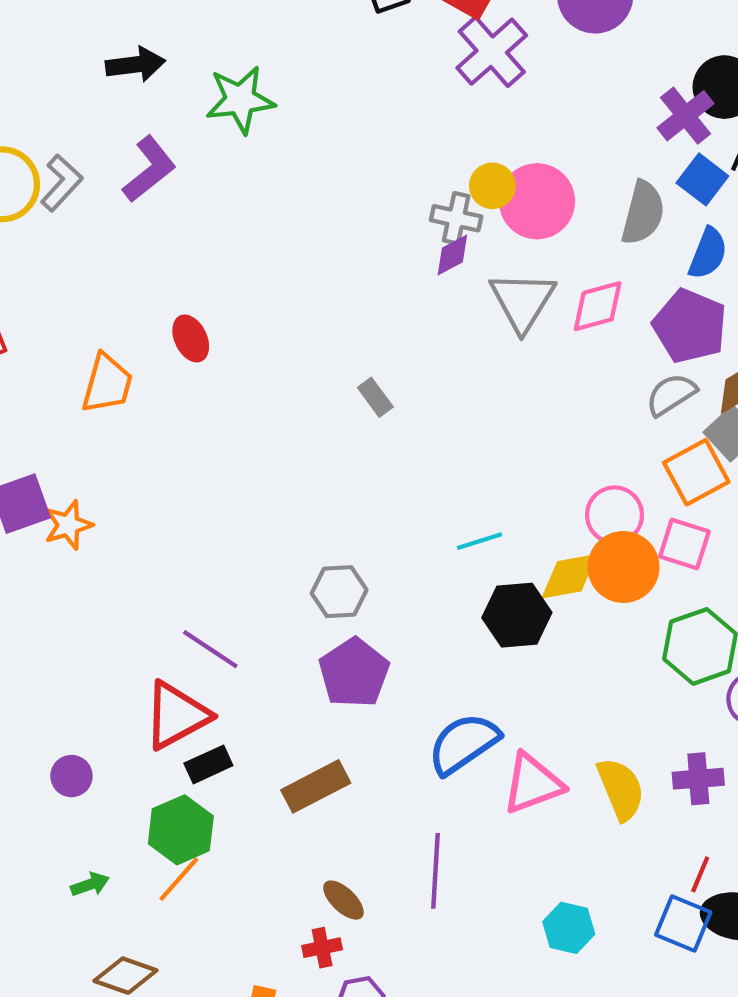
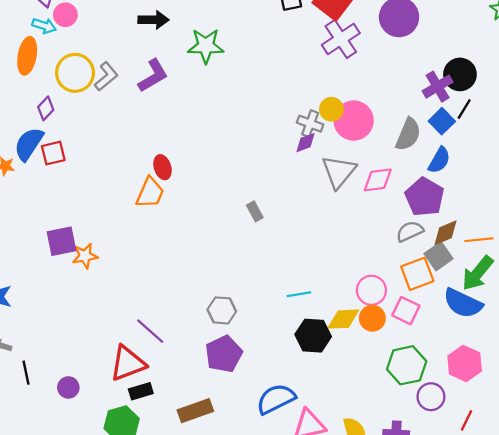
orange trapezoid: (107, 384) -> (150, 193), moved
orange circle: (623, 567) -> (372, 318), size x0.7

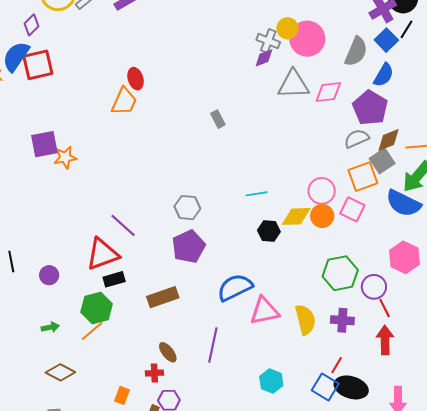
red square: (53, 153) -> (38, 65), size x1.4
gray triangle: (339, 172) -> (293, 84), turned 48
black hexagon: (313, 336) -> (269, 231), size x0.7
green hexagon: (407, 365) -> (340, 273), moved
red line: (466, 420) -> (385, 308), moved, turned -54

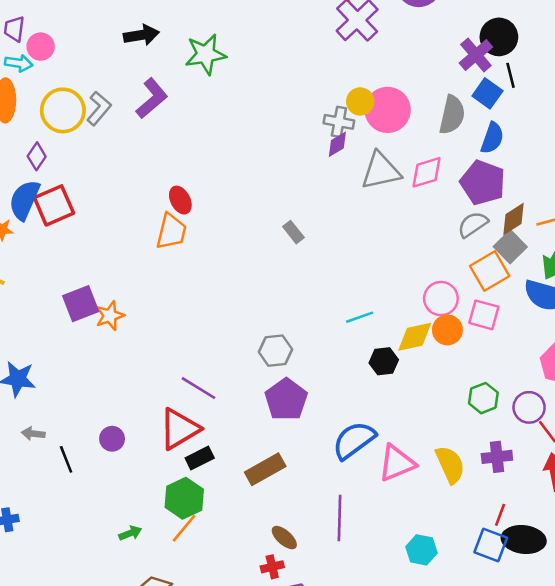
black line: (406, 29) -> (510, 75), turned -36
green hexagon: (340, 273) -> (483, 398), size x0.7
purple circle: (49, 275) -> (112, 439), moved

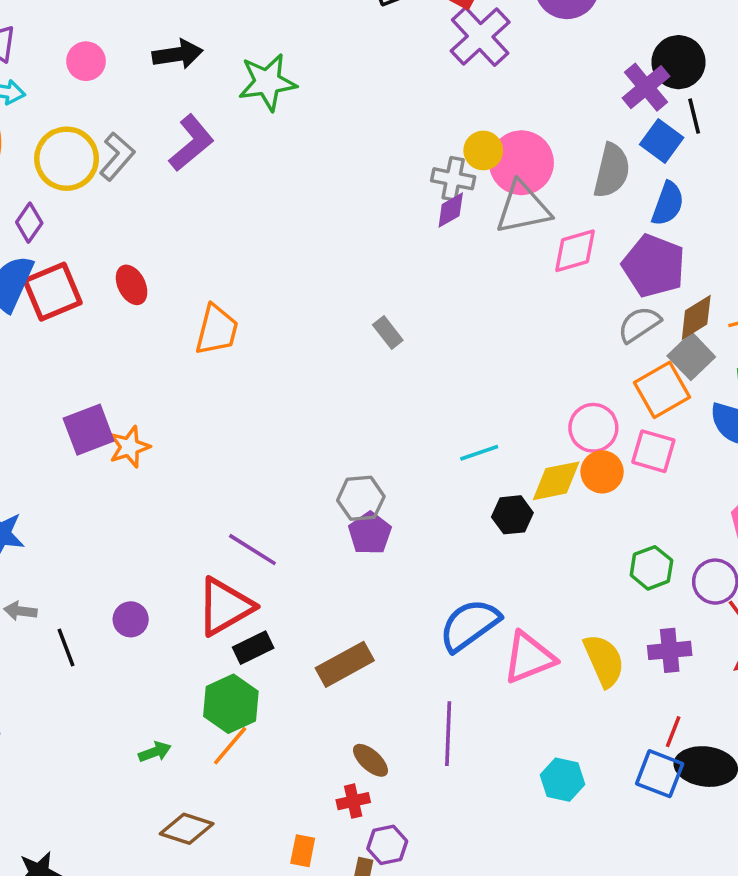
pink circle: (41, 47) -> (86, 61), moved
gray triangle: (381, 171) -> (523, 208), moved
red ellipse: (180, 200) -> (132, 285), moved
purple pentagon: (286, 400) -> (370, 533), moved, size x0.7

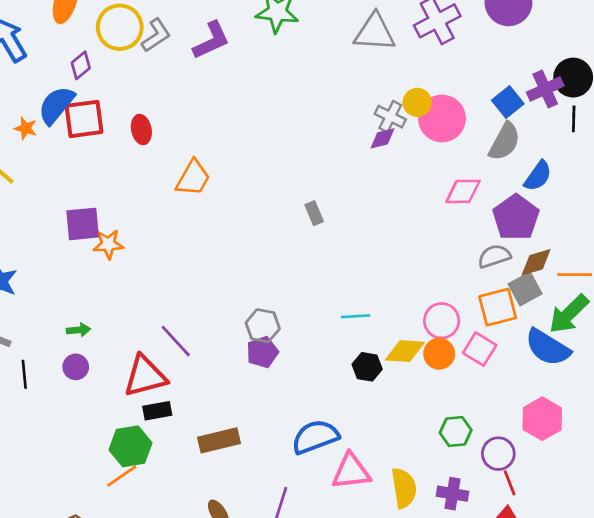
blue square: (662, 141) -> (508, 102), moved
gray triangle: (523, 208) -> (375, 32), moved
green arrow: (155, 752) -> (79, 330), moved

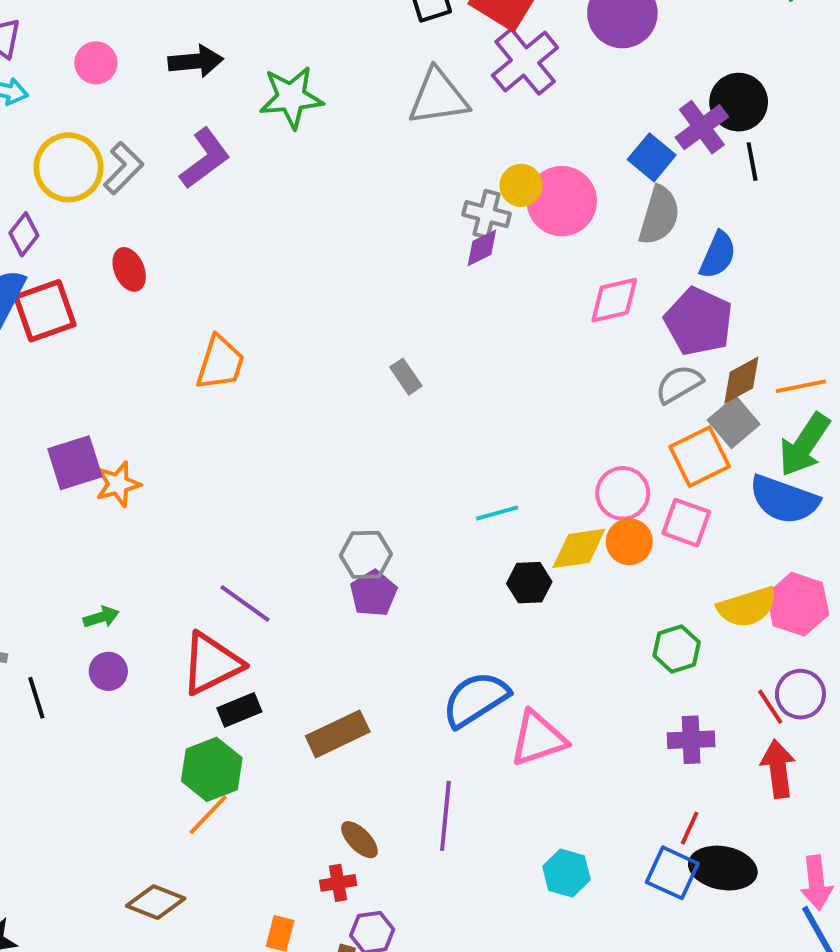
red ellipse: (141, 129) -> (129, 269), moved
purple circle: (498, 454) -> (800, 694), moved
yellow semicircle: (404, 488) -> (747, 607), moved, turned 93

